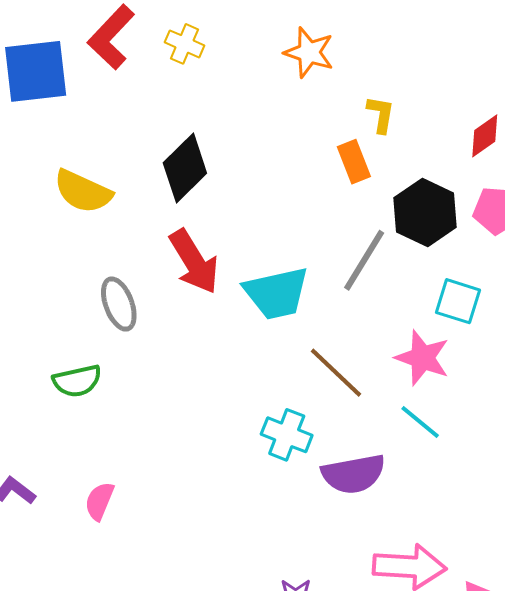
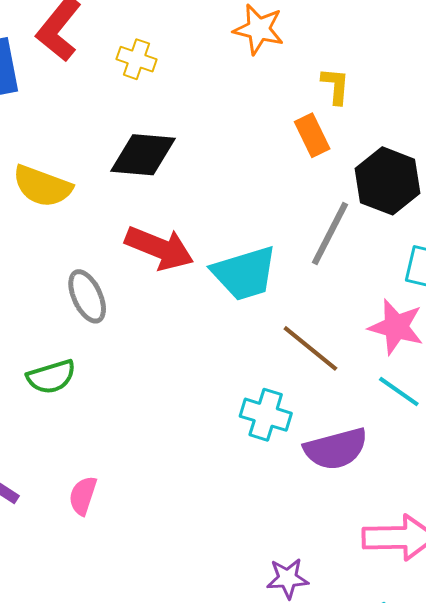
yellow cross: (185, 44) -> (137, 59), moved
black diamond: (185, 168) -> (143, 155), turned 54
red arrow: (194, 262) -> (159, 248), turned -32

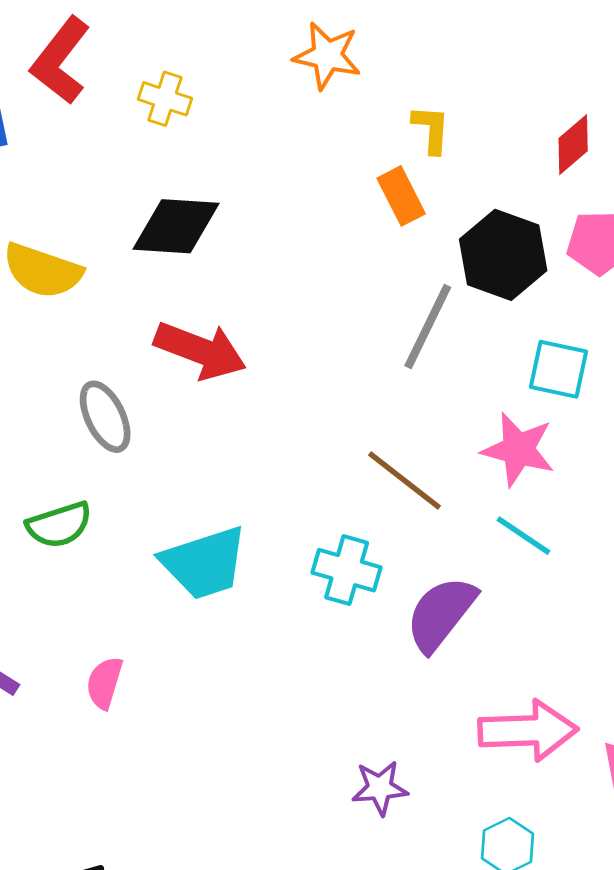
cyan trapezoid: (245, 273) -> (204, 563), moved
purple semicircle: (336, 449) -> (441, 614), turned 144

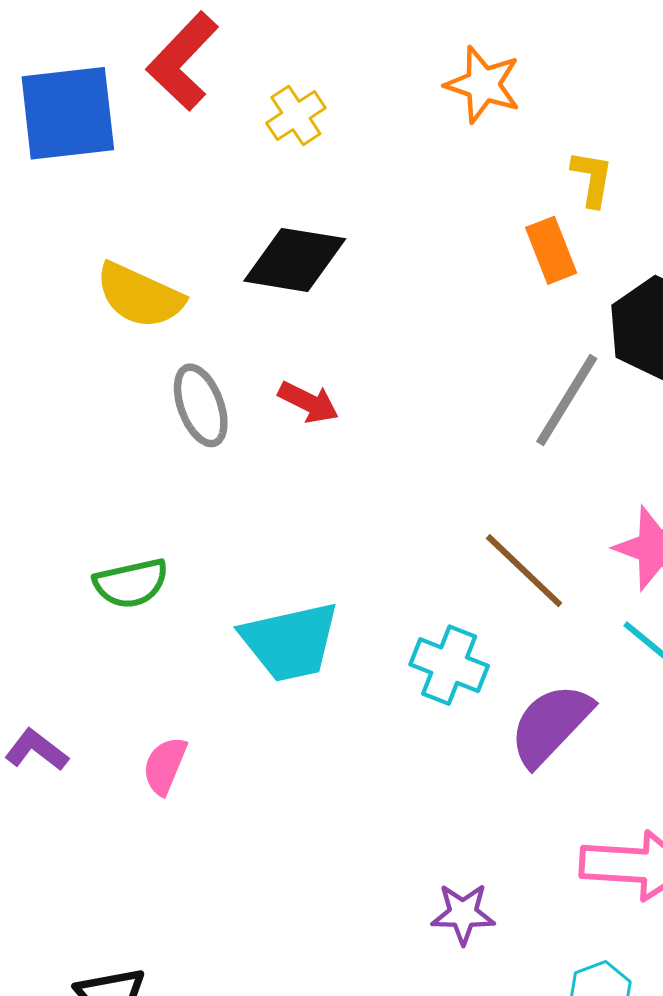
yellow cross: (165, 99) -> (296, 116), turned 33
red arrow: (200, 350) -> (308, 402), size x0.6
gray ellipse: (105, 417) -> (201, 405), moved

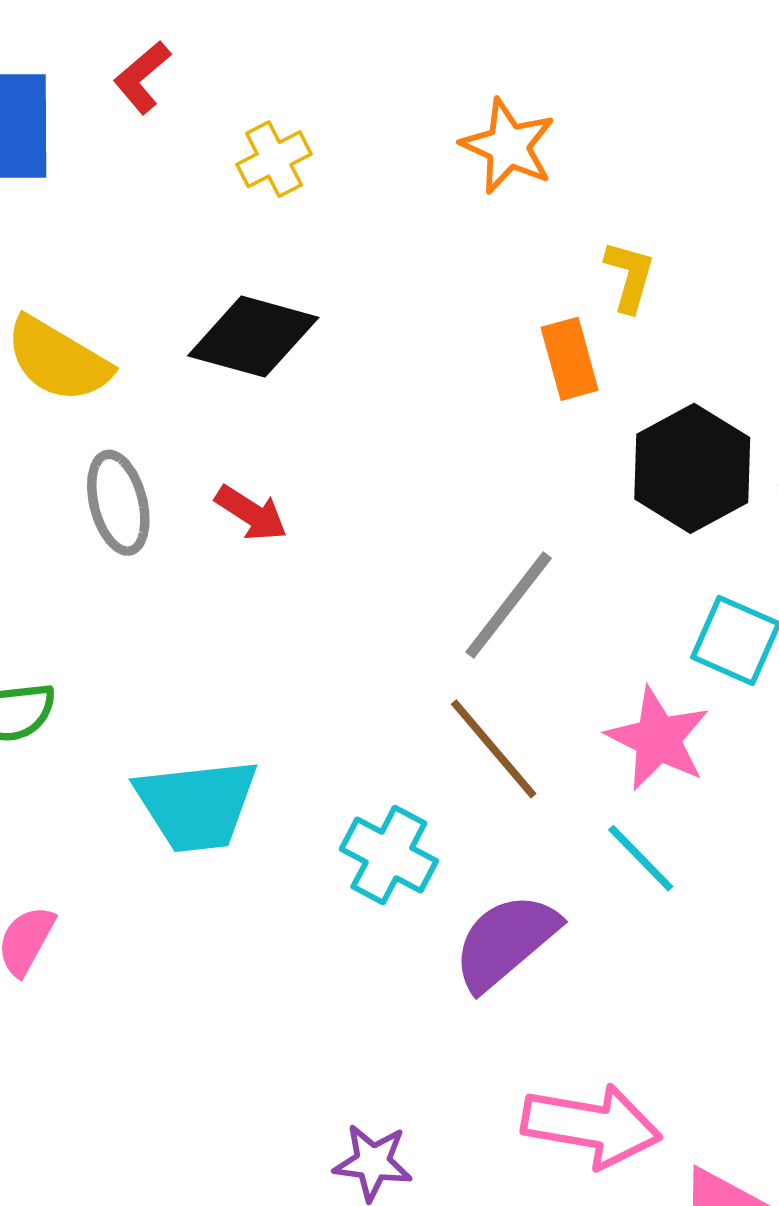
red L-shape: (183, 61) -> (142, 77), size x0.6
gray line: (567, 400) -> (509, 605), moved

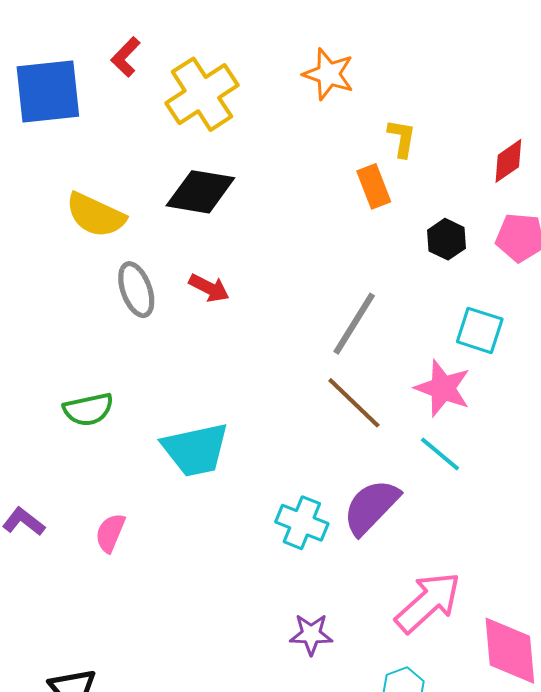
yellow cross: (274, 159) -> (202, 94), size x1.8
black hexagon: (692, 468) -> (447, 239), size x0.6
cyan cross: (389, 855) -> (302, 523), moved
pink arrow: (591, 1126) -> (428, 602), turned -46

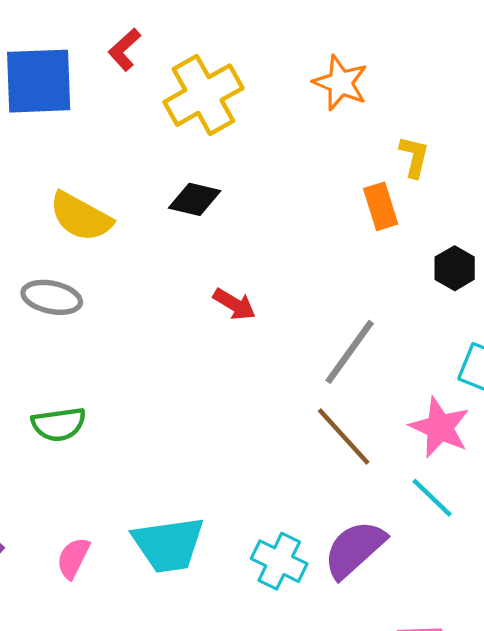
black diamond: (200, 192) -> (195, 199), size x0.7
red arrow: (209, 288) -> (234, 304), moved
gray ellipse: (136, 290) -> (52, 297), moved, turned -62
cyan trapezoid: (196, 450) -> (168, 544), moved

